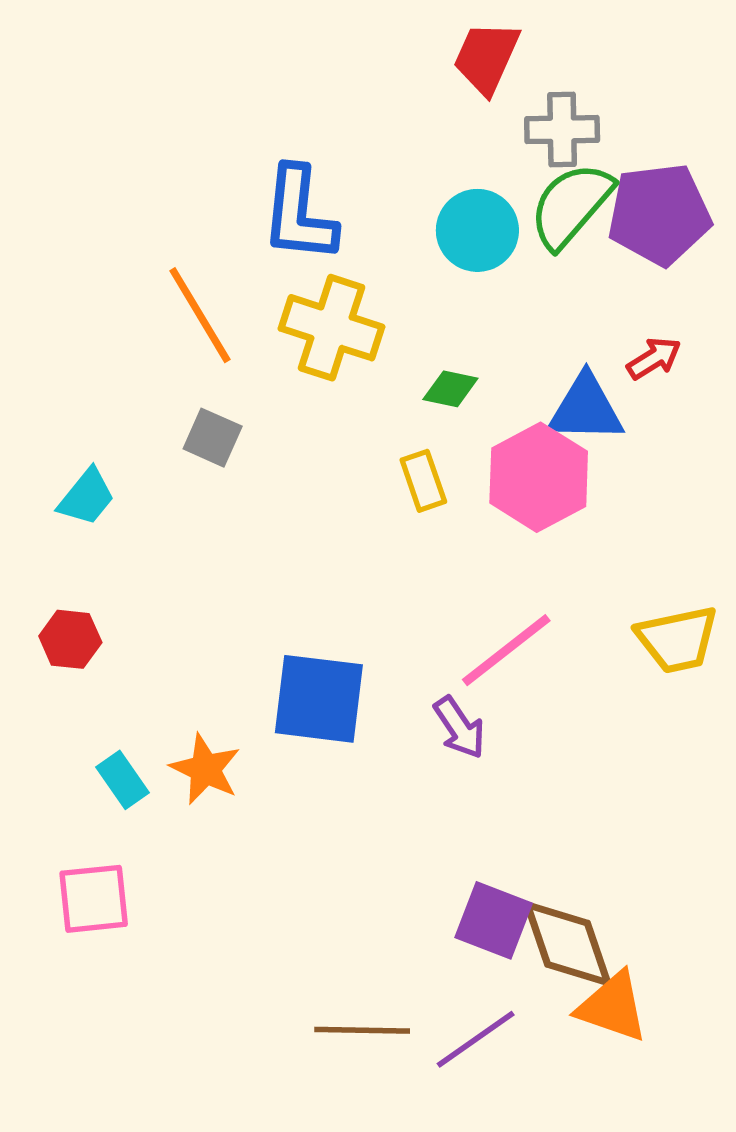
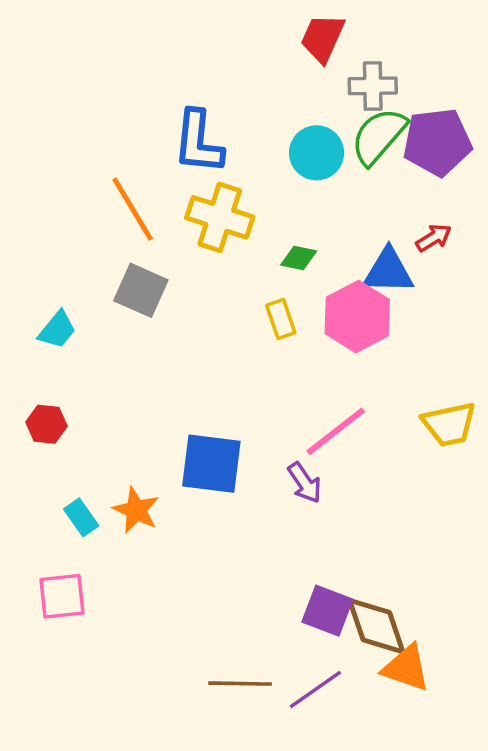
gray square: (213, 438) -> (141, 290), size x1.4

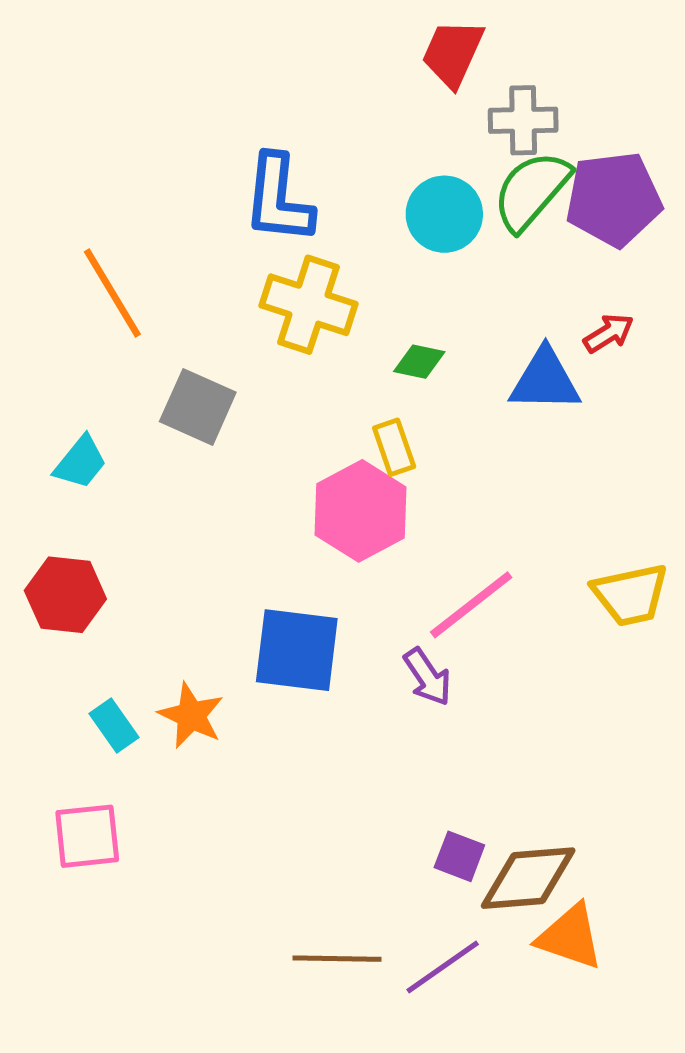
orange line: (133, 209) -> (112, 293), moved
pink hexagon: (357, 317) -> (360, 511), moved
red hexagon: (46, 424) -> (65, 595), size x1.4
purple square: (327, 611) -> (459, 856), size x0.7
brown diamond: (376, 626) -> (528, 878), turned -76

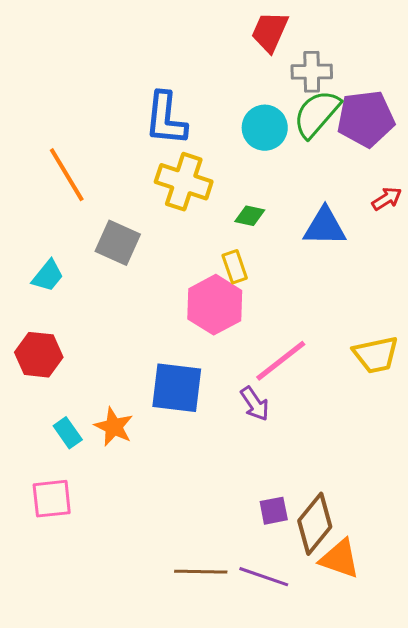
red arrow: (609, 333) -> (387, 199), moved
purple square: (459, 856) -> (274, 511), turned -32
brown diamond: (528, 878) -> (315, 524), turned -46
purple line: (443, 967) -> (264, 577), turned 54

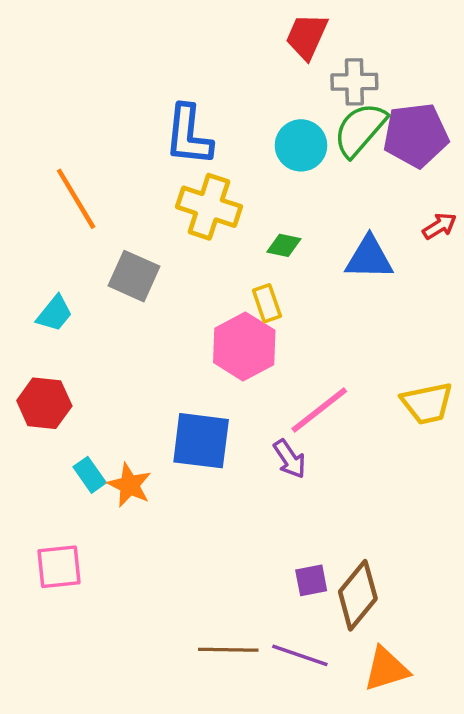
cyan rectangle: (68, 433) -> (90, 475), moved
orange triangle: (340, 559) -> (386, 669), moved, turned -36

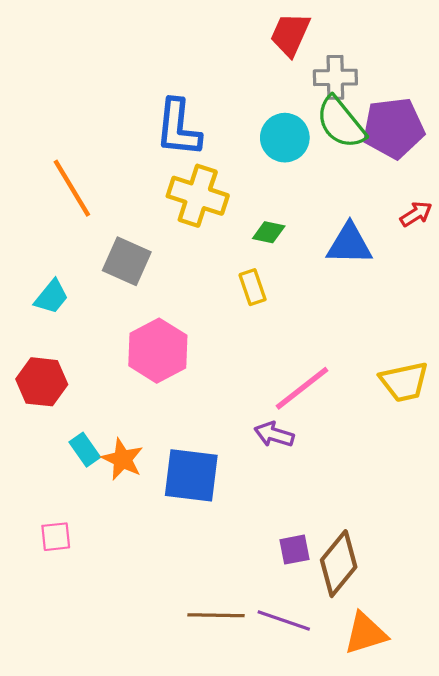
green semicircle: (360, 129) -> (341, 123), turned -80
pink hexagon: (244, 346) -> (158, 351), moved
blue square: (201, 441) -> (191, 475), moved
purple arrow: (290, 459) -> (274, 434), turned 141
pink square: (59, 567) -> (56, 537), size x0.7

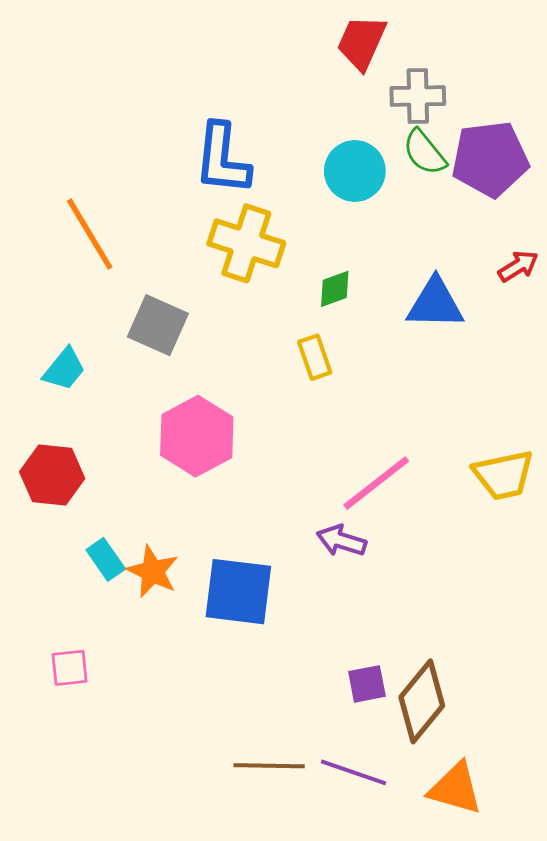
green semicircle: (341, 123) -> (424, 152), size x0.7
green diamond: (269, 232) -> (335, 289), turned -32
orange triangle: (365, 633) -> (455, 788), turned 33

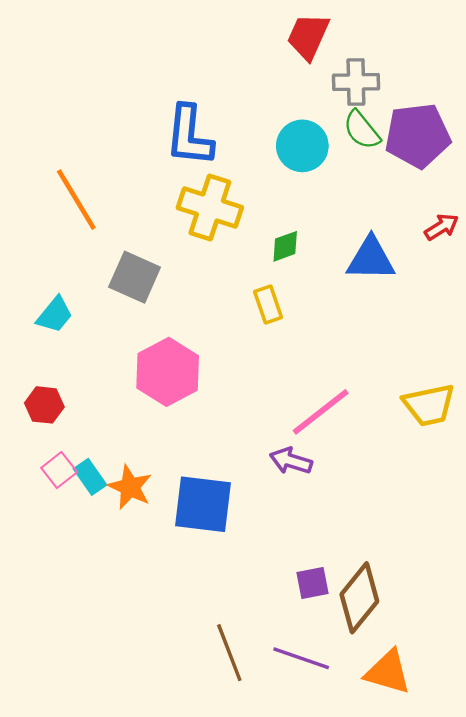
red hexagon: (52, 475) -> (44, 405), size x0.7
pink square: (70, 668) -> (59, 470), moved, turned -32
brown line: (269, 766) -> (229, 653), turned 68

